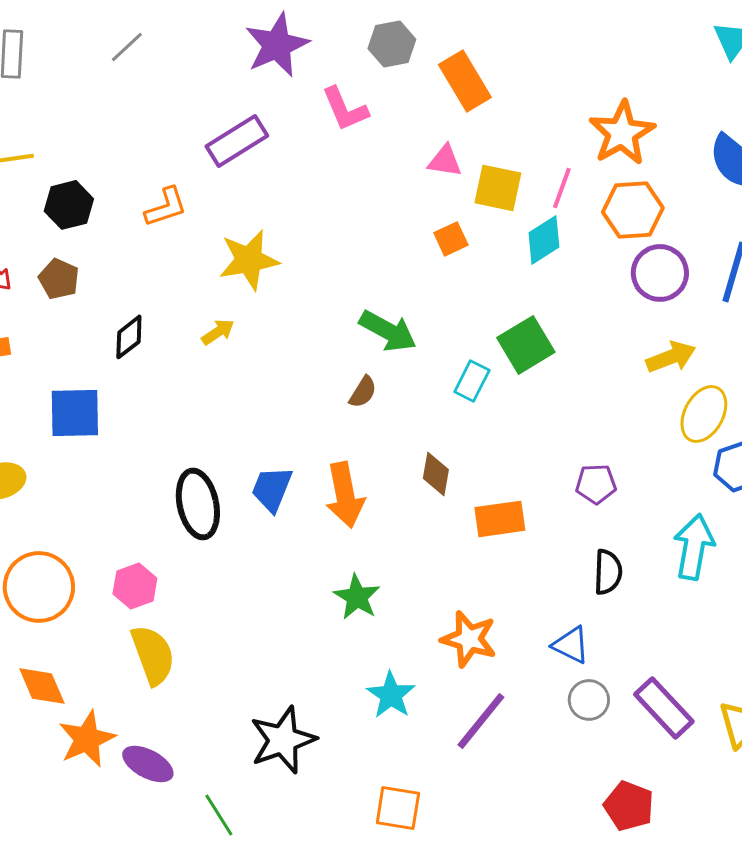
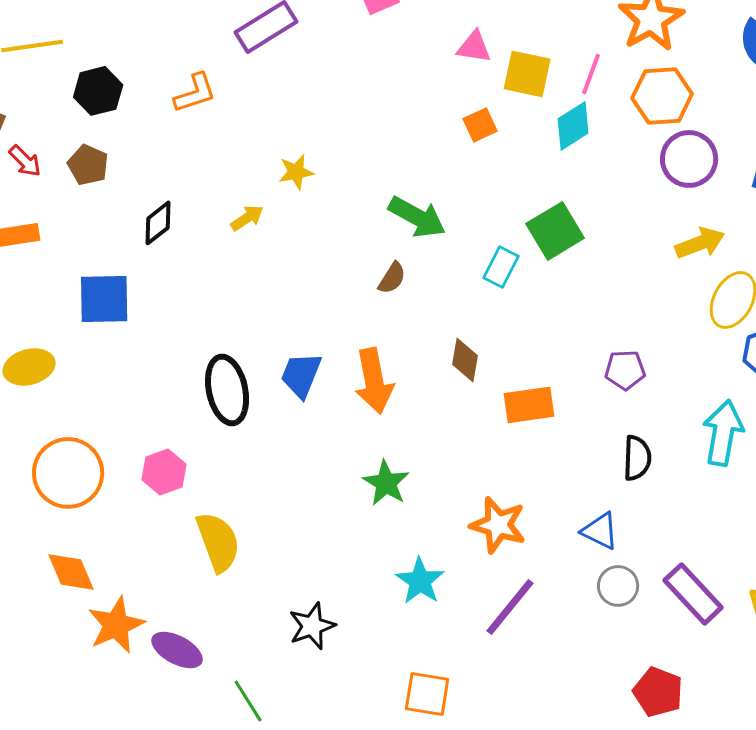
yellow star: (249, 260) -> (296, 172), moved, size x0.6
yellow semicircle: (153, 655) -> (218, 542), moved
black star: (283, 740) -> (312, 626), size x0.7

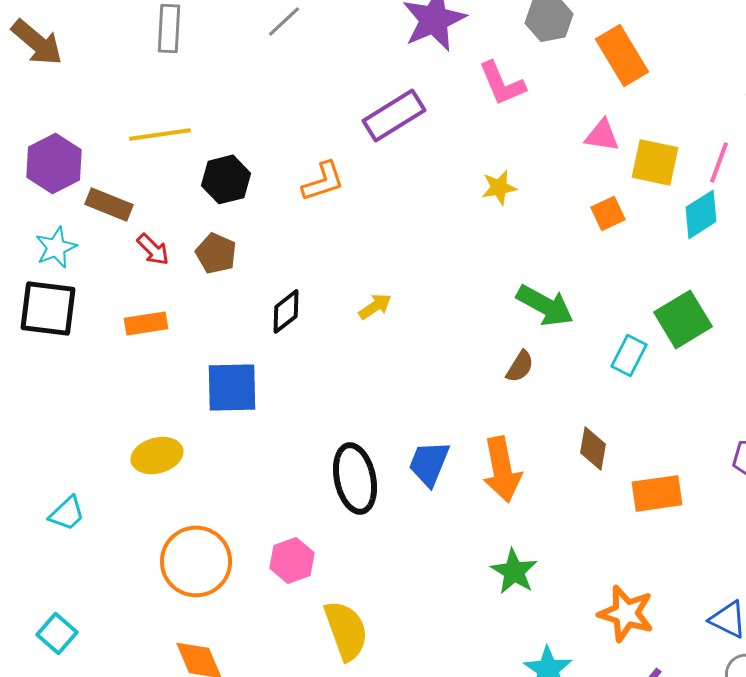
yellow star: (296, 172) -> (499, 187), moved

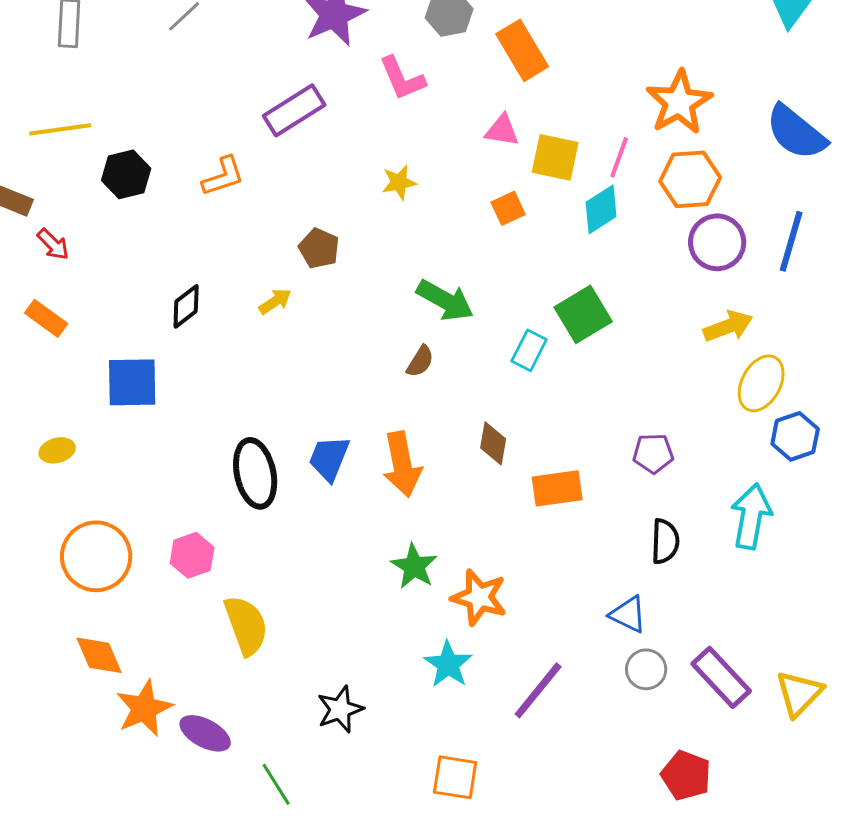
brown pentagon: (216, 253) -> (319, 248), moved
orange rectangle: (146, 323) -> (46, 318), turned 45
yellow ellipse: (157, 455) -> (57, 450), size x0.7
orange star: (626, 613) -> (479, 597), moved

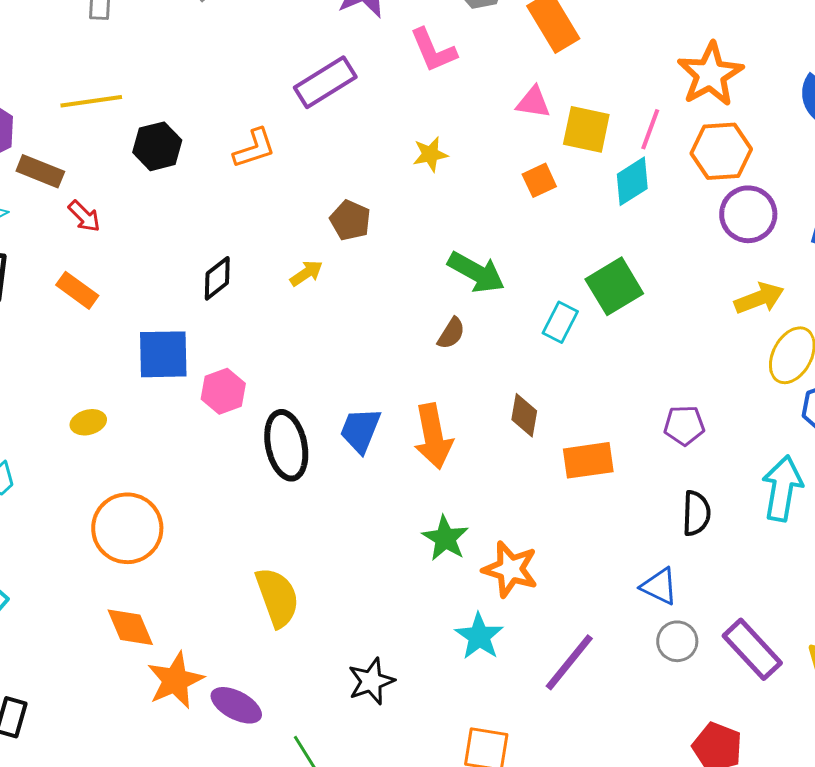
pink hexagon: (192, 555) -> (223, 391), moved

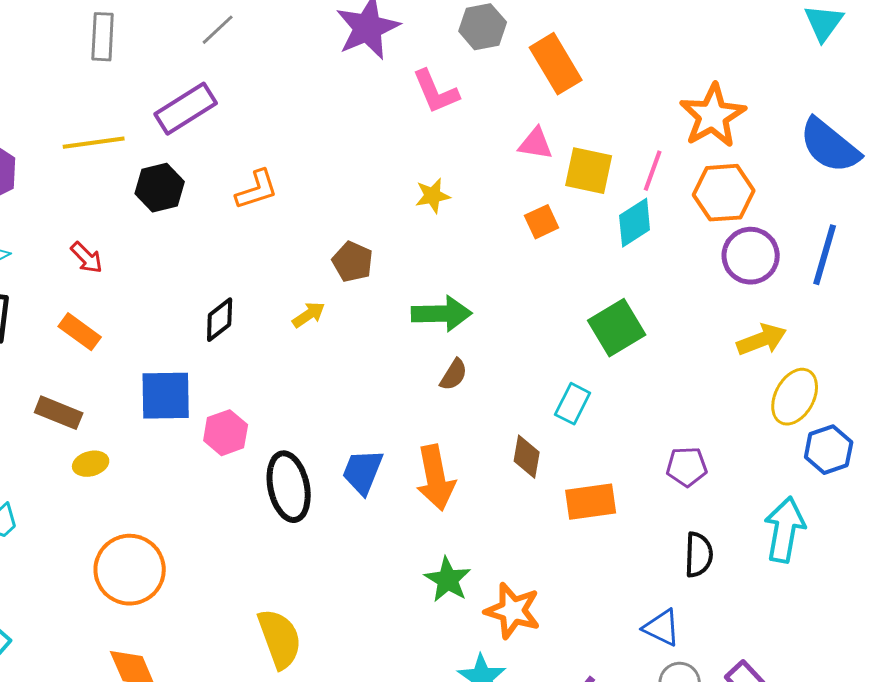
purple rectangle: (325, 82) -> (186, 109), moved
brown rectangle: (40, 171) -> (59, 413), moved
green arrow: (476, 272) -> (442, 314), moved, turned -30
cyan rectangle: (560, 322) -> (573, 404), moved

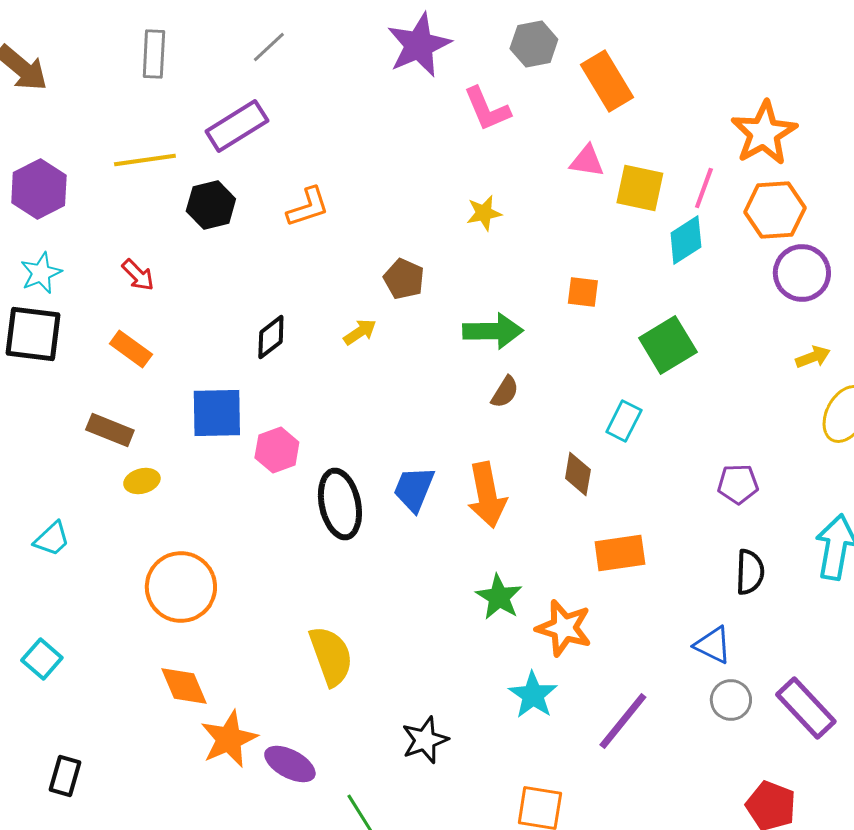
orange square: (542, 222) -> (583, 292), moved, turned 32
yellow arrow: (762, 340) -> (813, 357), size x0.7
orange rectangle: (591, 502) -> (620, 553), moved

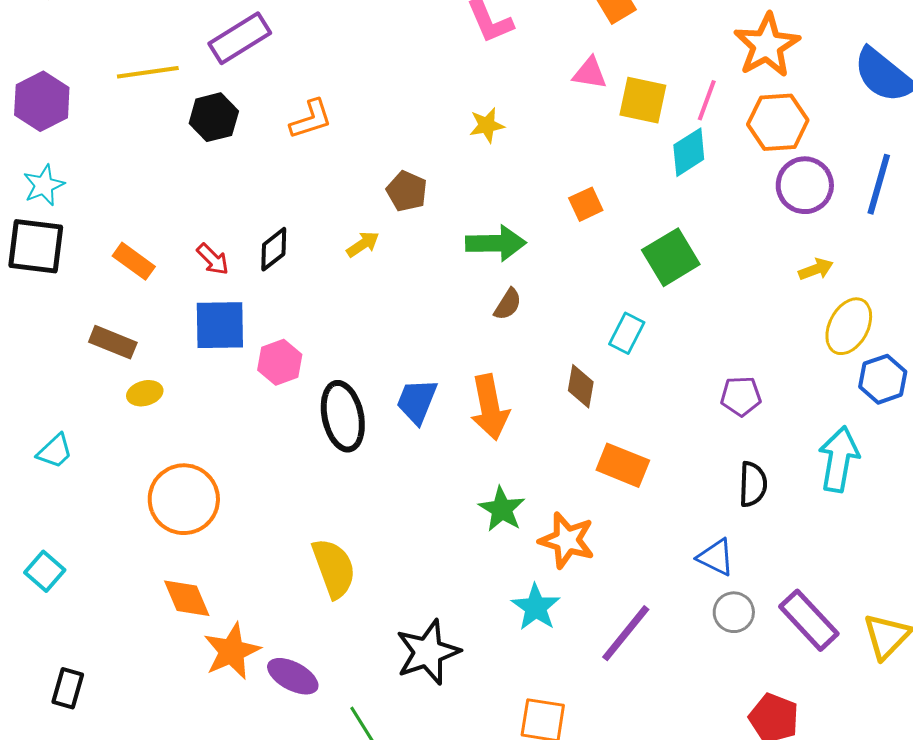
red arrow: (138, 275) -> (213, 259), moved
orange square: (583, 292) -> (586, 204), turned -32
orange rectangle: (620, 553) -> (623, 465), turned 30
black star: (425, 740) -> (428, 652), size x1.4

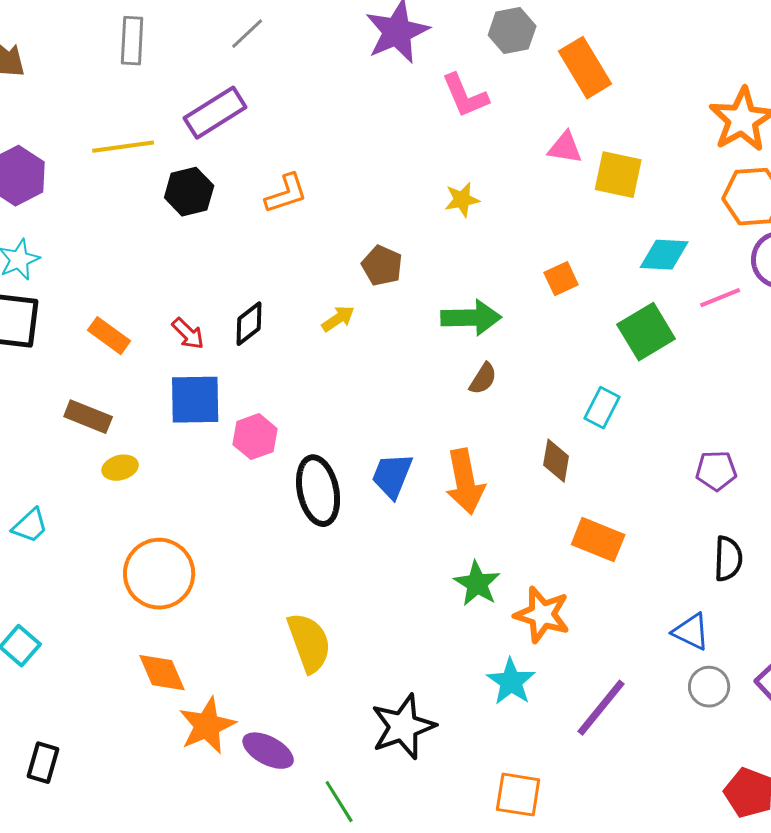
pink line: (707, 100) -> (720, 298), moved, turned 48
cyan diamond: (689, 152) -> (664, 255), moved, turned 36

